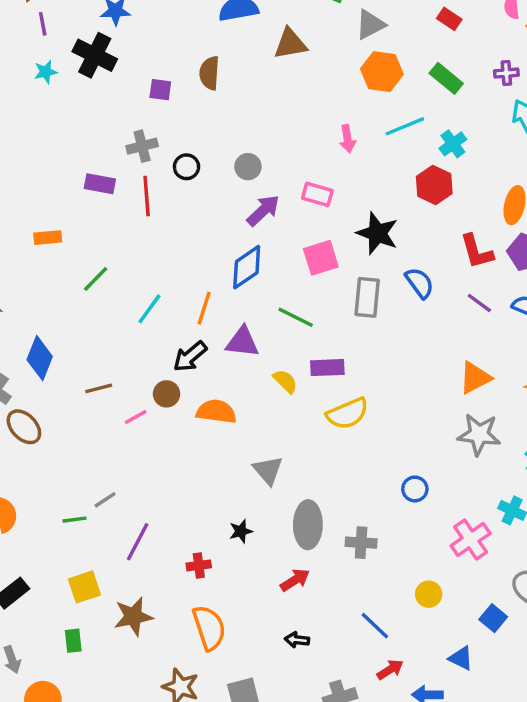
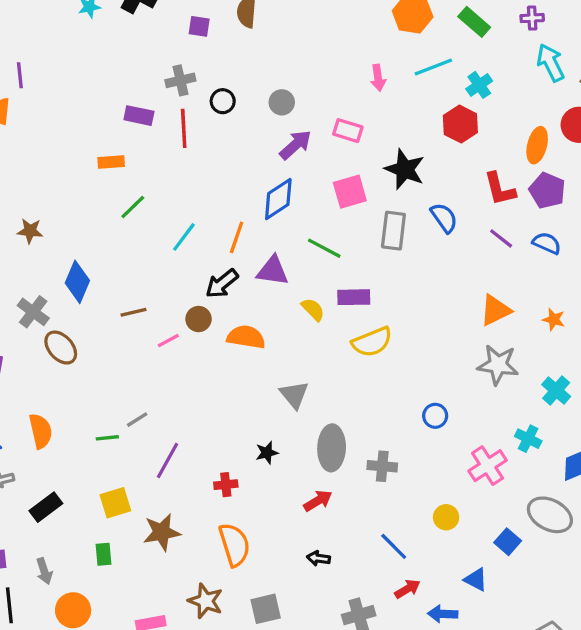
orange rectangle: (48, 238) -> (111, 162), moved

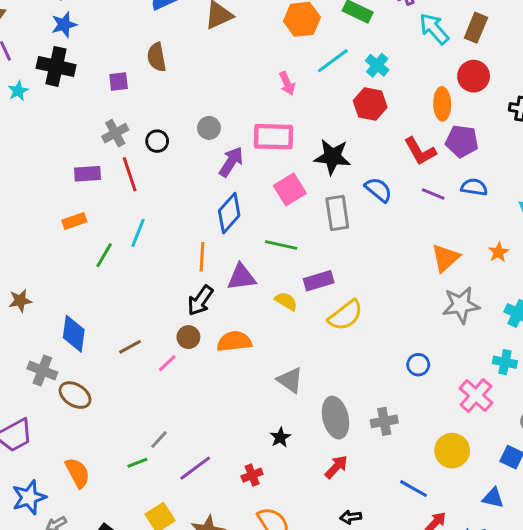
pink rectangle: (348, 131) -> (273, 137), size x1.5
cyan line: (184, 237) -> (138, 233), moved
orange star: (554, 320) -> (499, 252), turned -30
purple line: (167, 460) -> (195, 468), turned 40
yellow circle: (446, 517) -> (452, 451), size x1.5

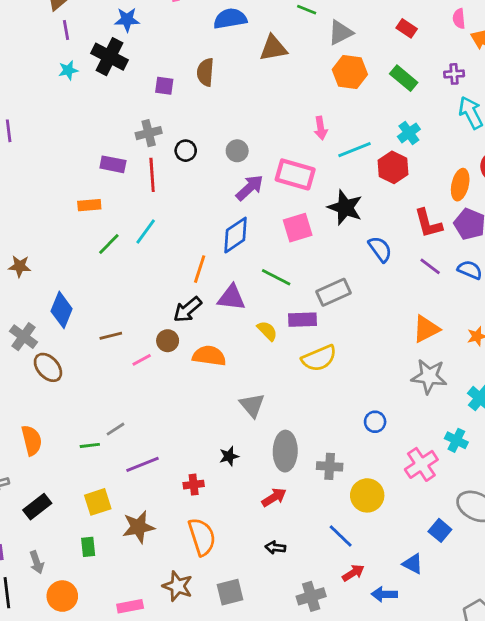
cyan line: (333, 61) -> (355, 150), moved
gray rectangle: (337, 213) -> (333, 292), moved, turned 60
yellow circle: (452, 451) -> (367, 495), moved

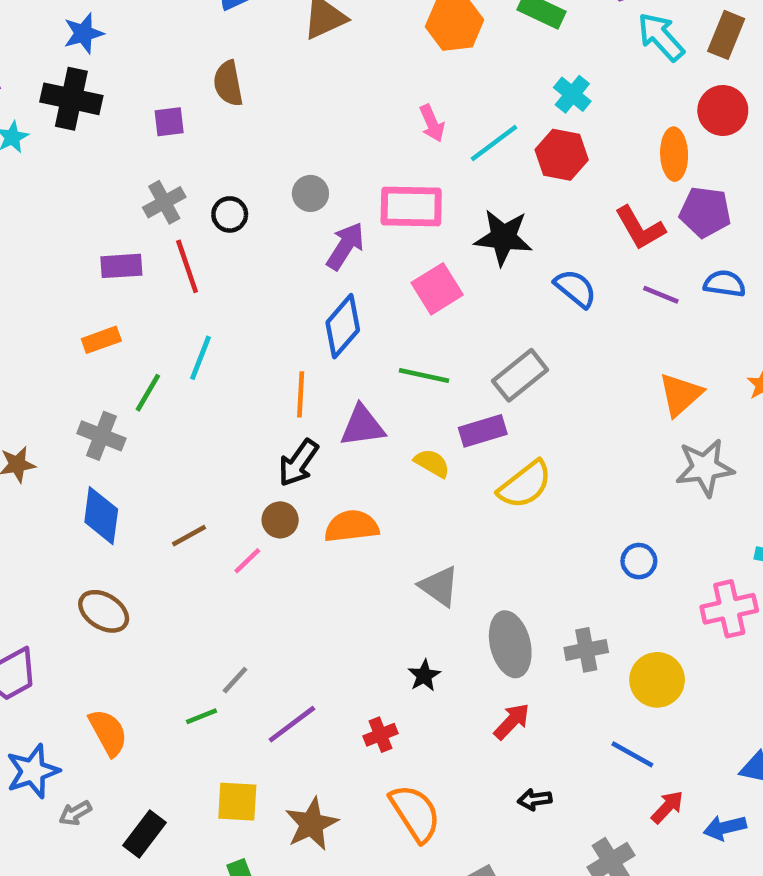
gray cross: (24, 337) -> (101, 436), moved
pink cross: (421, 464) -> (729, 609), turned 36
yellow square: (98, 502) -> (237, 802), turned 36

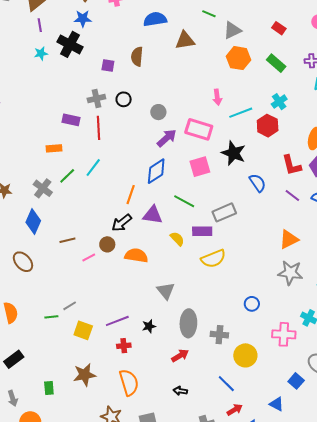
black circle: (230, 214) -> (124, 99), moved
purple line: (292, 724) -> (117, 321), moved
yellow square: (237, 802) -> (83, 330), moved

